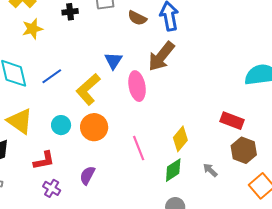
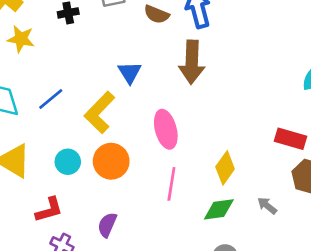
yellow star: (32, 29) -> (21, 39), turned 30
brown arrow: (161, 56) -> (192, 62), turned -32
pink ellipse: (137, 86) -> (166, 129), moved
pink line: (139, 148) -> (171, 184), turned 35
green diamond: (173, 170) -> (219, 209), turned 30

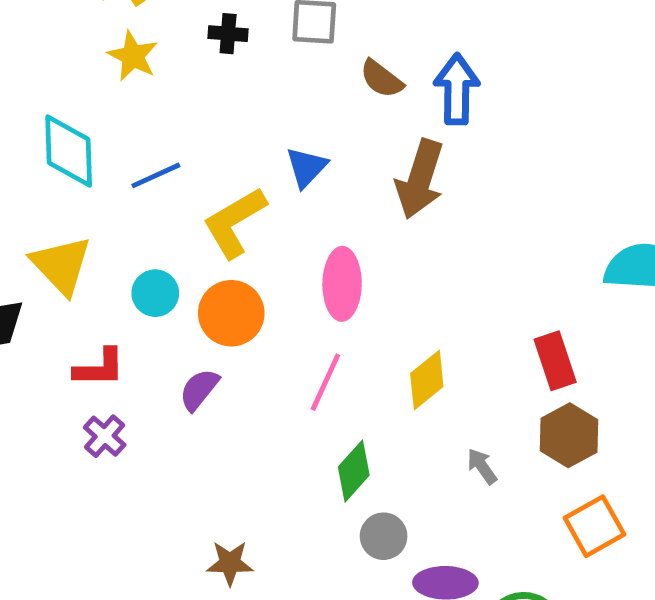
red rectangle: (291, 139) -> (555, 361), turned 40
green diamond: (219, 209) -> (354, 471), moved, turned -56
purple semicircle: (107, 225) -> (199, 390), moved

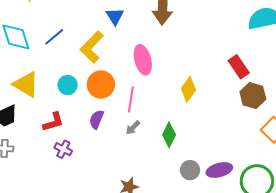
pink line: (325, 382) -> (131, 100), moved
gray arrow: (482, 466) -> (133, 128), moved, turned -84
gray circle: (384, 536) -> (190, 170), moved

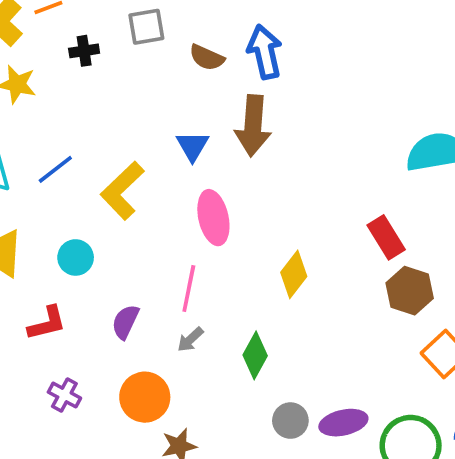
blue triangle: (115, 16) -> (192, 146), moved
orange circle: (101, 84) -> (145, 397), moved
purple cross: (63, 149) -> (64, 395), moved

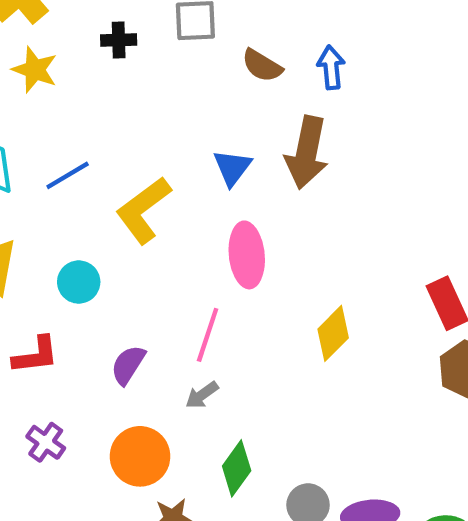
blue arrow: (265, 52) -> (331, 67), size x0.7
green diamond: (255, 355) -> (237, 468), moved

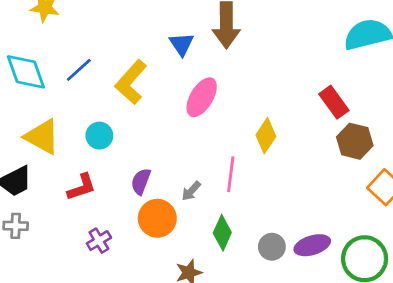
pink ellipse: (247, 255) -> (202, 97), turned 48
pink line: (208, 335) -> (231, 174), moved
purple cross: (46, 442) -> (99, 241), turned 35
orange circle: (140, 456) -> (157, 218), moved

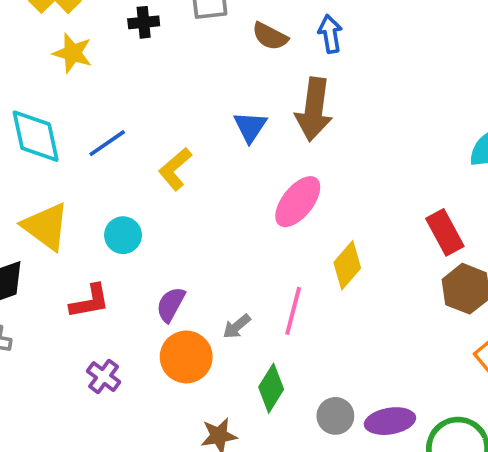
yellow L-shape: (131, 82) -> (175, 169), size x0.7
pink ellipse: (202, 97) -> (298, 202), moved
purple cross: (99, 241) -> (104, 377), turned -30

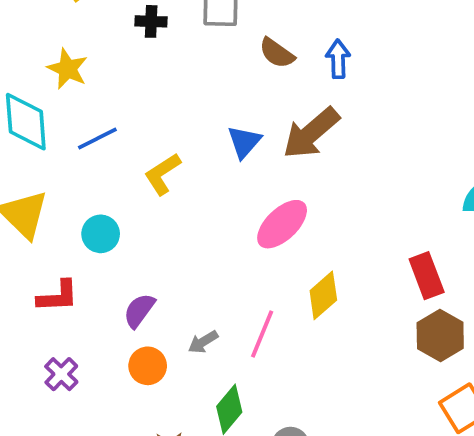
yellow star: (72, 53) -> (67, 69), moved
brown arrow: (314, 109) -> (311, 133), turned 34
orange circle: (186, 357) -> (148, 366), size x0.7

